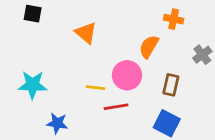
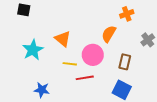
orange cross: (174, 19) -> (127, 14), turned -32
orange triangle: (86, 33) -> (63, 39), moved
cyan star: (33, 85) -> (33, 50), moved, turned -30

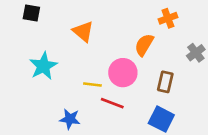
orange triangle: (63, 39) -> (83, 32), moved
red line: (85, 78) -> (112, 103), turned 30
blue star: (42, 90) -> (70, 119), moved

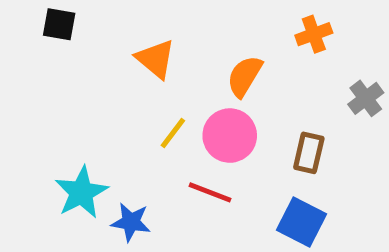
orange semicircle: (144, 45) -> (245, 76), moved
cyan star: (43, 66) -> (81, 192), moved
yellow line: (92, 85) -> (173, 133), moved, turned -60

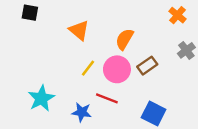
orange cross: (314, 34) -> (178, 15), moved, turned -30
brown rectangle: (309, 153) -> (147, 66), moved, turned 42
blue star: (131, 222) -> (82, 112), moved

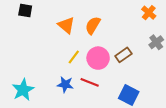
orange semicircle: (125, 39) -> (93, 25), moved
cyan star: (41, 98) -> (23, 90), moved
blue star: (82, 112) -> (65, 84), moved

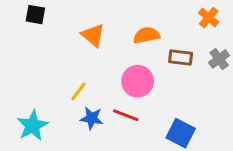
orange semicircle: (93, 25) -> (146, 35), moved, turned 48
brown rectangle: (123, 55) -> (181, 58), moved, turned 42
yellow line: (74, 57) -> (78, 92), moved

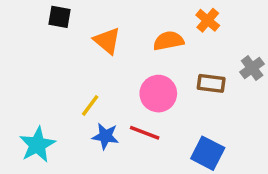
black square: (35, 15) -> (59, 17), moved
orange cross: (209, 18) -> (208, 20), moved
brown rectangle: (181, 58) -> (211, 83), moved

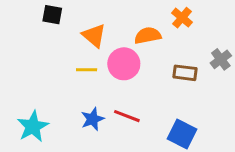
pink circle: (158, 94) -> (124, 64), moved
yellow line: (90, 105) -> (87, 70), moved, turned 54
blue star: (105, 136) -> (93, 119), turned -30

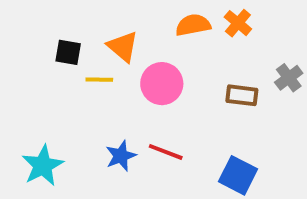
black square: (52, 15) -> (68, 52), moved
orange semicircle: (148, 35) -> (193, 25), moved
yellow line: (87, 70) -> (99, 80), moved

